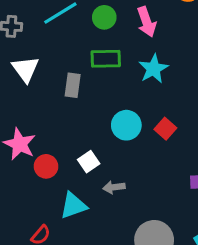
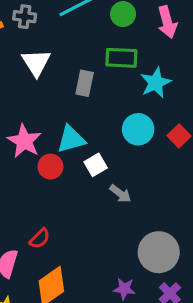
cyan star: (153, 69) -> (156, 83), moved
gray arrow: (114, 187) -> (120, 194), turned -140
cyan triangle: (73, 206) -> (71, 139), moved

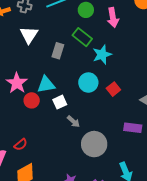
green rectangle: (121, 58) -> (82, 37), turned 30
gray circle: (159, 252) -> (94, 144), moved

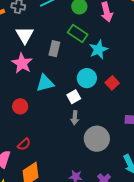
pink star: (17, 83) -> (22, 63), moved
red circle: (32, 100) -> (20, 106), moved
white square: (60, 102) -> (74, 97), moved
gray arrow: (73, 121) -> (75, 118), turned 56

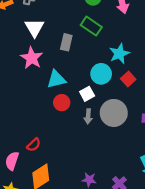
cyan star: (98, 49) -> (119, 54), moved
red circle: (20, 106) -> (62, 103), moved
gray circle: (97, 139) -> (114, 113), moved

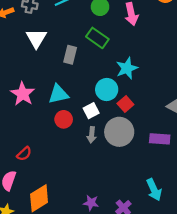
pink star: (32, 58) -> (23, 94), moved
red square: (128, 79) -> (125, 104), moved
red semicircle: (34, 145) -> (24, 154), moved

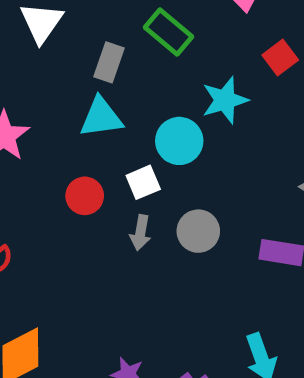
cyan triangle: (58, 94) -> (101, 117), moved
red square: (125, 104) -> (280, 58), moved
gray circle: (119, 132) -> (198, 231), size x0.7

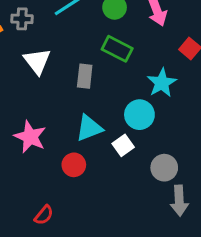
cyan triangle: (101, 117) -> (89, 128), moved
red circle: (85, 196) -> (74, 165), moved
gray arrow: (140, 233) -> (179, 201), moved, size x1.4

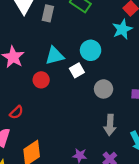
gray rectangle: (85, 76) -> (48, 13), moved
cyan star: (162, 83) -> (122, 29), moved
gray arrow: (179, 201) -> (110, 125), moved

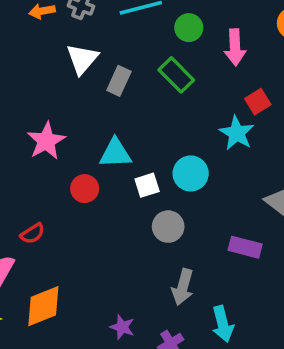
cyan star: (122, 29) -> (237, 133), turned -30
cyan circle: (91, 50) -> (191, 173), moved
gray circle: (104, 89) -> (168, 227), moved

